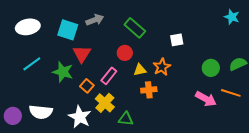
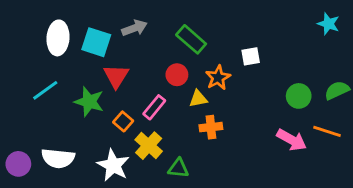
white ellipse: (28, 27) -> (58, 38), moved, turned -75
orange star: (162, 67) -> (218, 78), moved

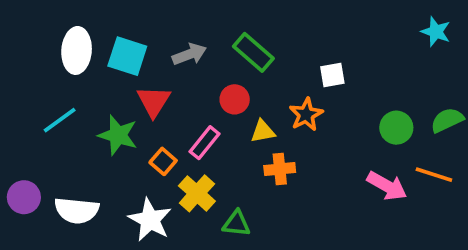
gray arrow: (134, 28) -> (189, 54), moved
orange star: (218, 78) -> (306, 114), moved
purple circle: (18, 164) -> (24, 197), moved

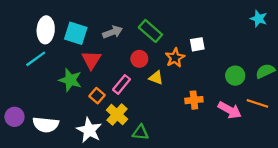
orange star: (306, 114) -> (175, 58), moved
cyan line: (60, 120) -> (36, 59), moved
yellow triangle: (263, 131) -> (156, 78), turned 32
orange cross: (280, 169) -> (194, 100), moved

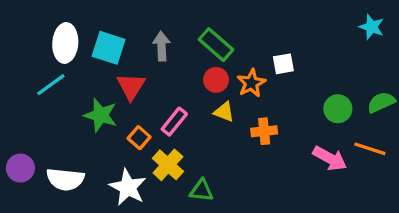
gray arrow: (113, 32) -> (161, 46), turned -72
red circle: (139, 59) -> (216, 80), moved
orange cross: (194, 100) -> (264, 131), moved

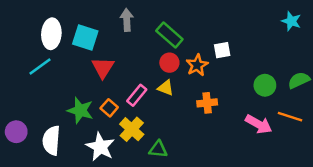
gray arrow: (161, 46) -> (127, 20), moved
yellow triangle: (224, 112) -> (166, 88), moved
green star: (101, 115) -> (80, 110), moved
white semicircle: (65, 179) -> (51, 141), turned 88

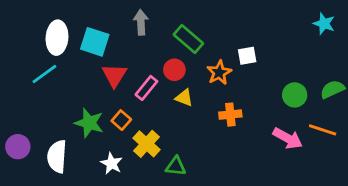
red circle: (169, 63) -> (174, 70), moved
pink rectangle: (137, 95) -> (146, 88), moved
white star: (100, 147) -> (112, 163), size x0.7

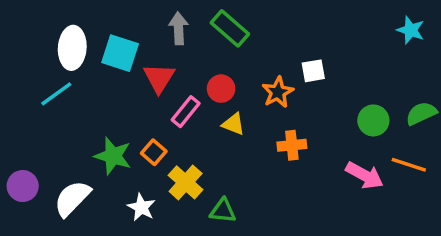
green rectangle: (188, 39) -> (230, 28), moved
red triangle: (114, 75) -> (159, 78), moved
white semicircle: (57, 156) -> (72, 198), turned 40

